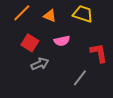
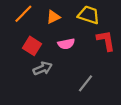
orange triangle: (50, 16) -> (53, 17), turned -48
red L-shape: (99, 53) -> (106, 41), moved

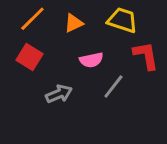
red square: (32, 46) -> (29, 57), moved
gray line: (86, 83) -> (113, 87), moved

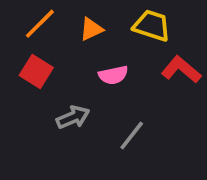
red L-shape: (146, 56) -> (181, 70), turned -40
gray line: (113, 87) -> (132, 136), moved

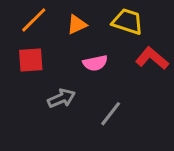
red square: (36, 71) -> (31, 60), turned -36

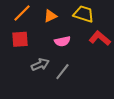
gray line: (111, 114) -> (62, 72), moved

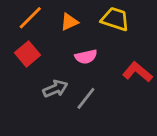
red L-shape: (100, 38) -> (137, 72), moved
red square: (20, 39) -> (27, 54), turned -36

